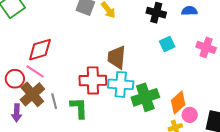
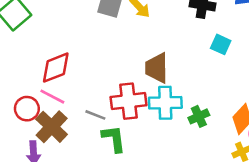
cyan square: (167, 44) -> (221, 44), turned -35
green cross: (145, 97) -> (199, 116), size x0.6
gray line: (54, 101) -> (95, 115), moved, turned -49

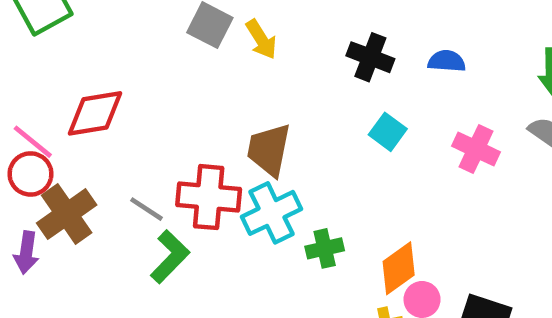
pink line: (52, 97) -> (33, 142), moved
cyan cross: (165, 103) -> (272, 213), turned -36
green L-shape: (114, 139) -> (170, 257), turned 40

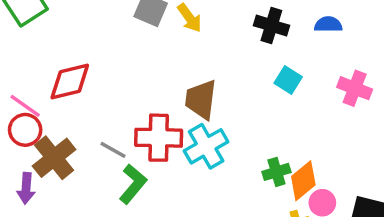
green cross: (325, 248) -> (276, 172), moved

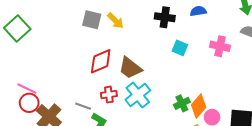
red diamond: (70, 82) -> (101, 61), moved
brown trapezoid: (201, 99) -> (130, 68), turned -50
red cross: (159, 138) -> (109, 95), size x0.6

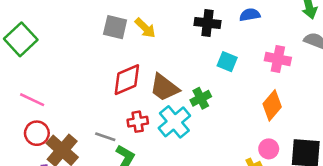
pink line: (27, 89) -> (32, 100), moved
green cross: (182, 103) -> (201, 98), moved
orange diamond: (199, 106) -> (272, 105), moved

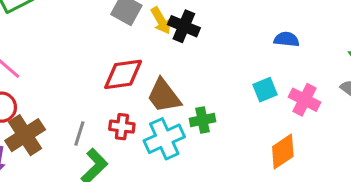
black cross: (207, 23) -> (184, 26), moved
cyan square: (227, 62) -> (265, 90), moved, turned 30
gray line: (105, 137) -> (79, 133), turned 72

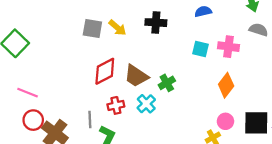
black cross: (184, 26) -> (156, 23), moved
cyan square: (265, 90) -> (201, 49), turned -35
cyan cross: (164, 139) -> (146, 104), size x0.7

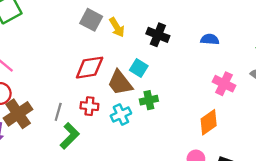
cyan square: (201, 49) -> (139, 68), moved

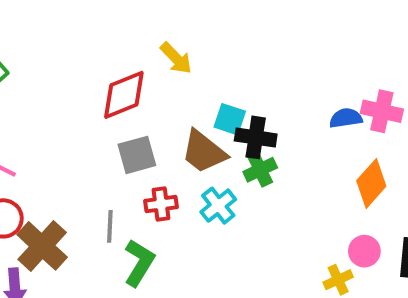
gray square: (91, 20) -> (137, 155), moved, turned -30
black cross: (158, 35) -> (256, 137), moved
blue semicircle: (210, 39) -> (346, 118), moved
red diamond: (90, 68) -> (124, 95), moved

